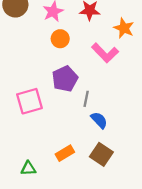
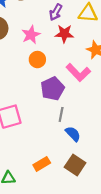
purple pentagon: (65, 79) -> (52, 89), moved

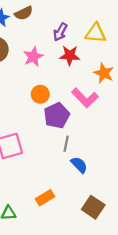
orange circle: (37, 60) -> (40, 94), moved
brown square: (75, 165) -> (93, 207), moved

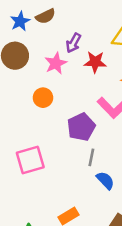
purple arrow: (60, 32) -> (74, 43), moved
orange circle: (40, 94) -> (43, 98), moved

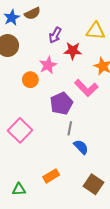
pink star: (56, 63) -> (48, 65), moved
pink square: (30, 160) -> (20, 130), turned -30

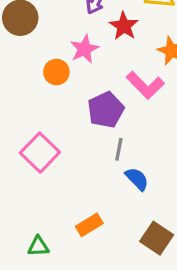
red star: (73, 51) -> (124, 26), turned 30

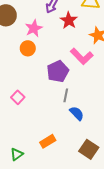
pink star: (84, 49) -> (34, 28), moved
pink square: (40, 153) -> (18, 97), size x0.6
green triangle: (38, 246) -> (17, 154), turned -32

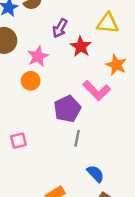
pink square: (18, 97) -> (18, 141), turned 32
blue semicircle: (77, 113) -> (95, 174), moved

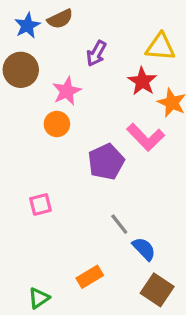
red star: (81, 47) -> (142, 81), moved
gray line: (77, 138) -> (119, 224), moved, turned -49

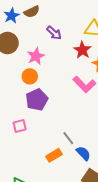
purple arrow: (96, 53) -> (54, 33), turned -77
purple pentagon: (106, 162) -> (37, 100), moved
orange rectangle: (90, 277) -> (54, 155), moved

